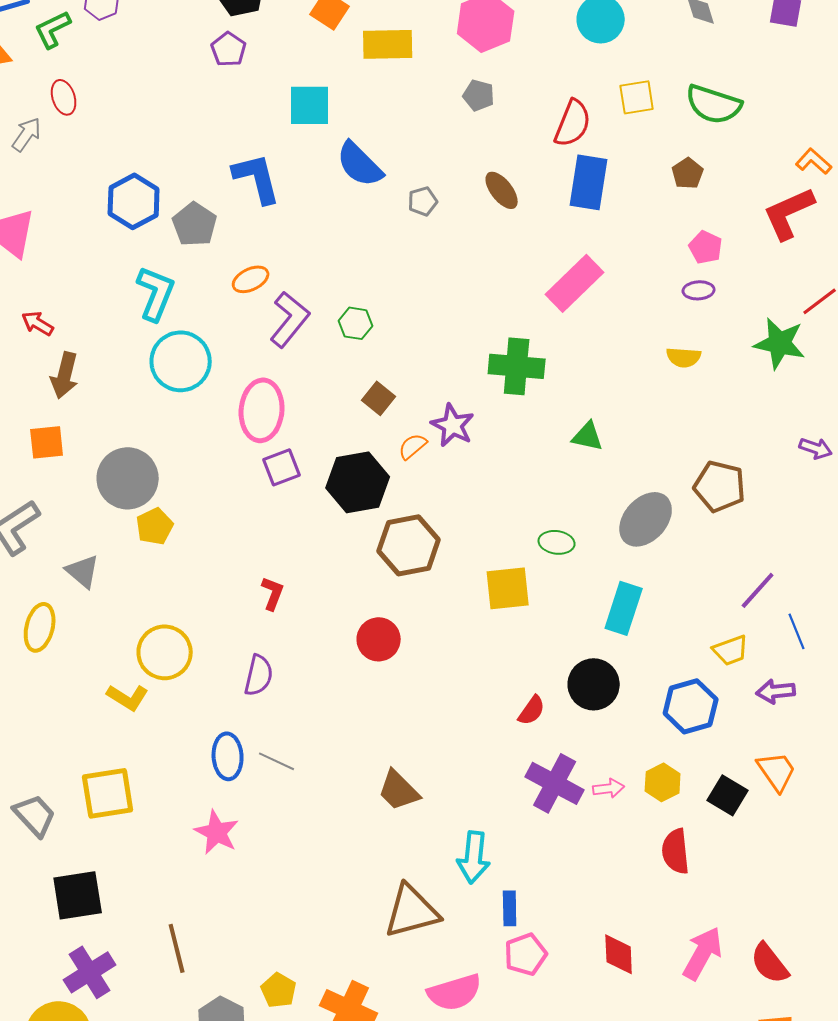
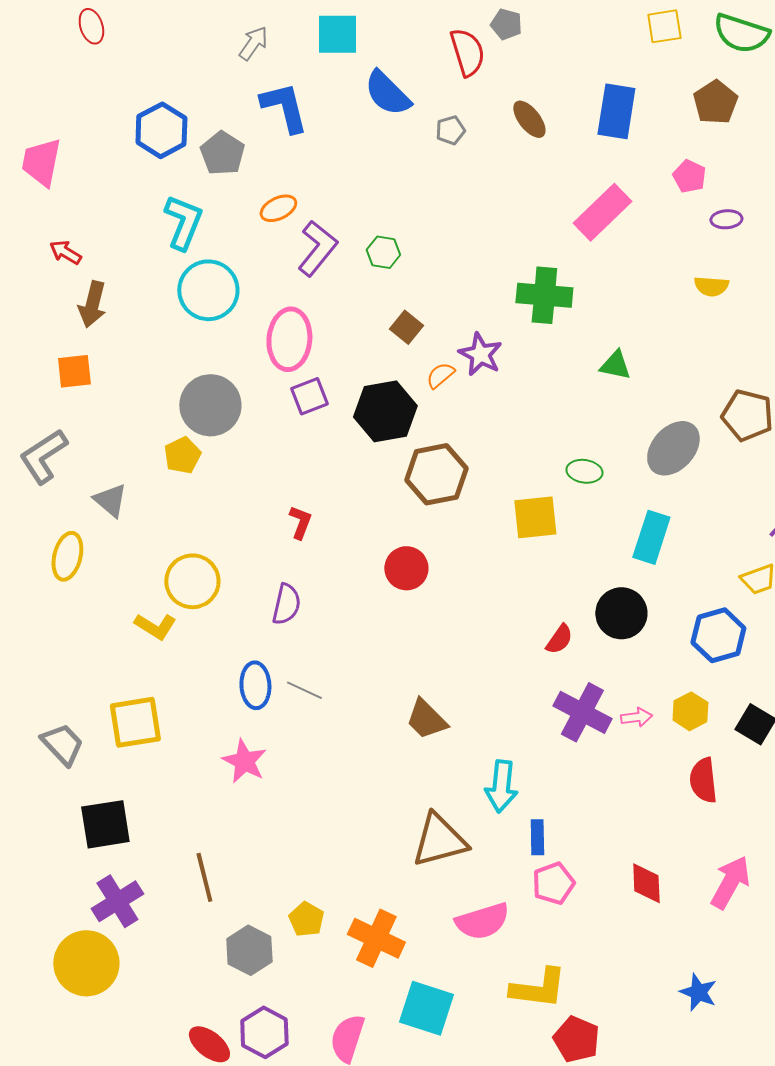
red semicircle: (573, 123) -> (467, 52), moved, turned -39
gray arrow: (27, 134) -> (253, 43), moved
brown pentagon: (688, 173) -> (715, 102), size x1.4
pink pentagon: (706, 247) -> (689, 176), moved
gray circle: (128, 478) -> (210, 405), moved

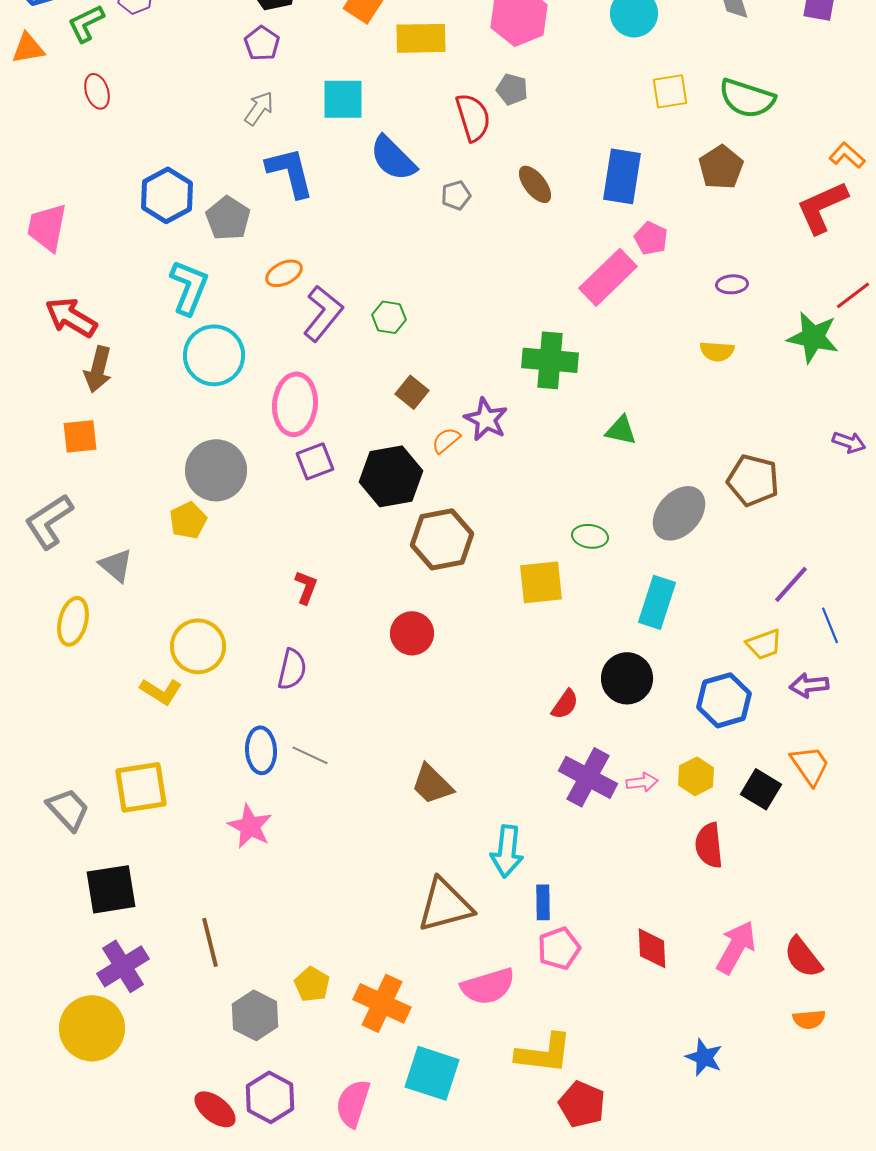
pink pentagon: (689, 176) -> (651, 238), moved
red arrow: (65, 252) -> (71, 317), size x1.6

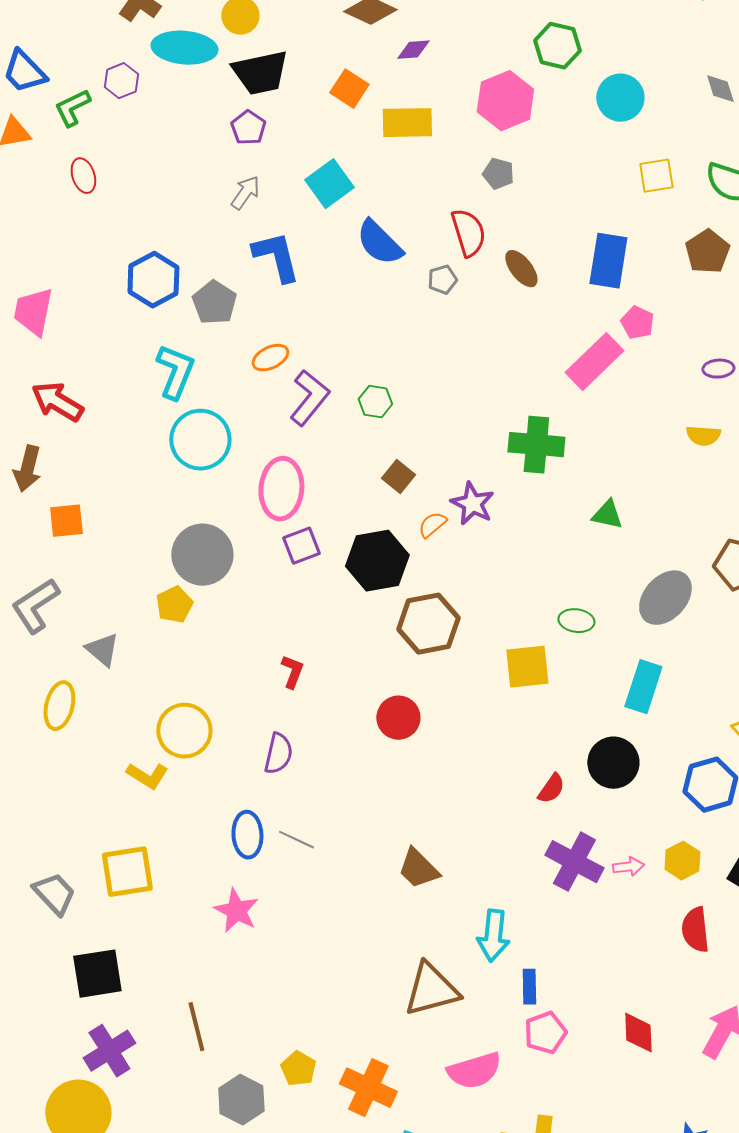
cyan square: (343, 99) -> (329, 184), turned -36
red semicircle: (473, 117) -> (468, 233), moved
brown arrow: (98, 369) -> (27, 469), moved

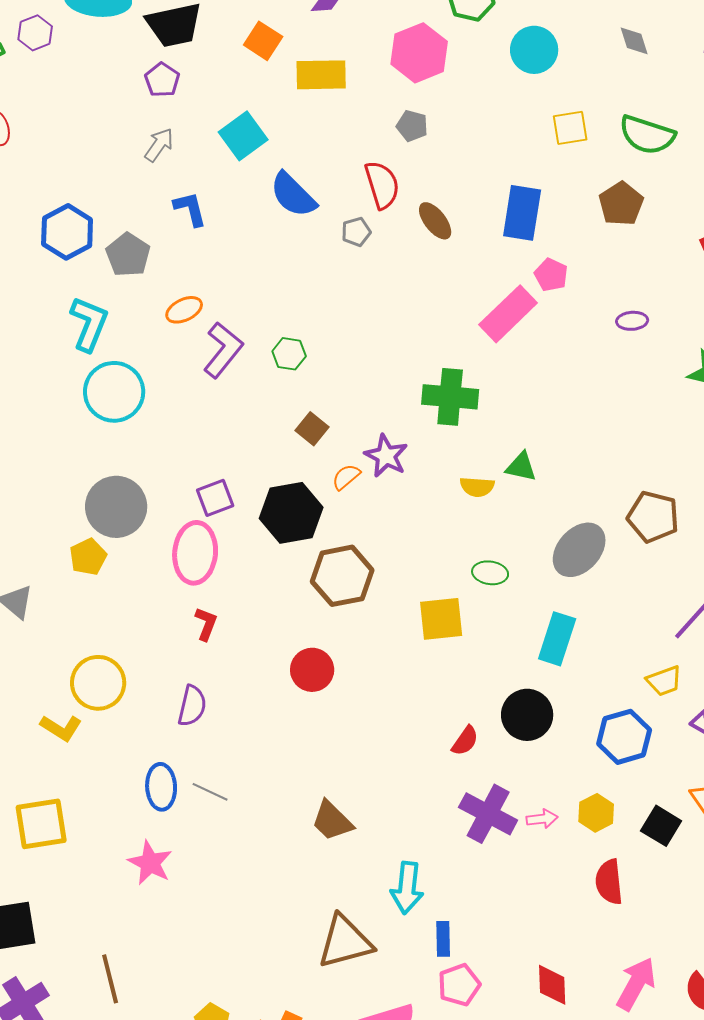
blue L-shape: (276, 257) -> (190, 209), size x0.7
yellow semicircle: (703, 436) -> (477, 487), moved
pink ellipse: (281, 489) -> (195, 553), moved

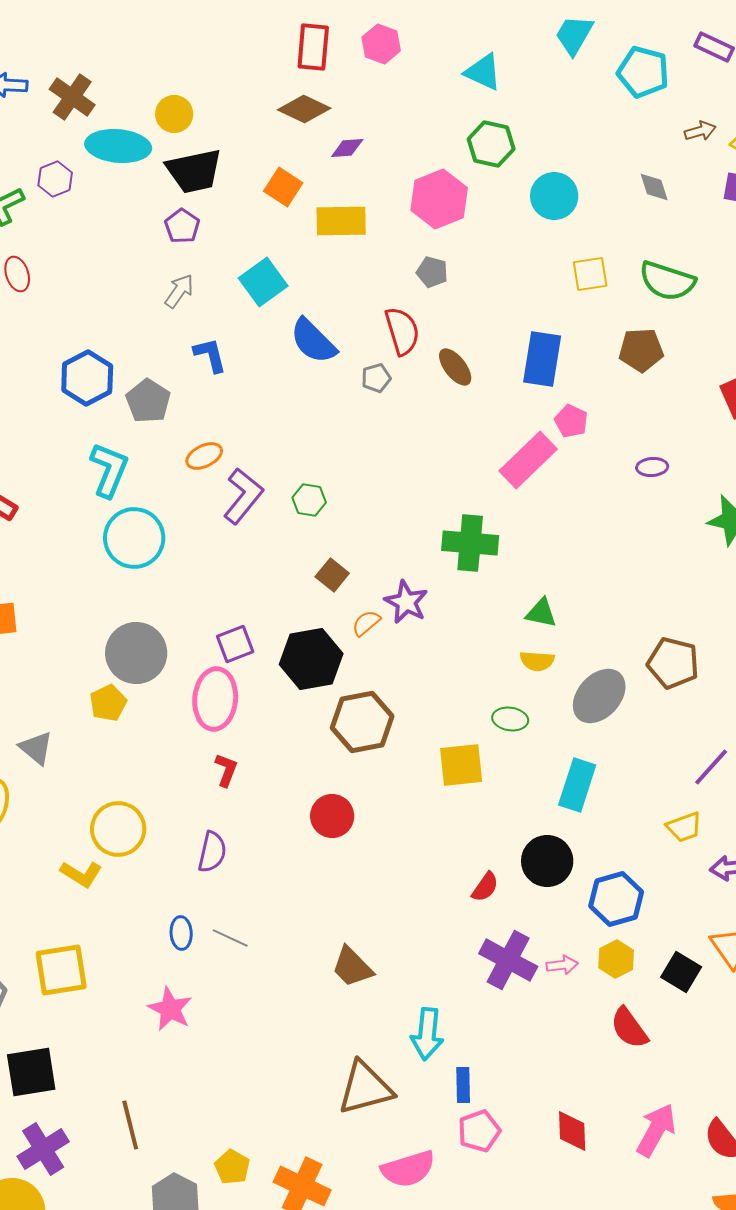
brown pentagon: (621, 204) -> (641, 350), turned 30
yellow semicircle: (477, 487) -> (537, 661), moved
blue hexagon: (624, 737) -> (616, 899), moved
blue ellipse: (161, 787) -> (181, 933), size x0.7
red semicircle: (609, 882) -> (629, 1028), turned -30

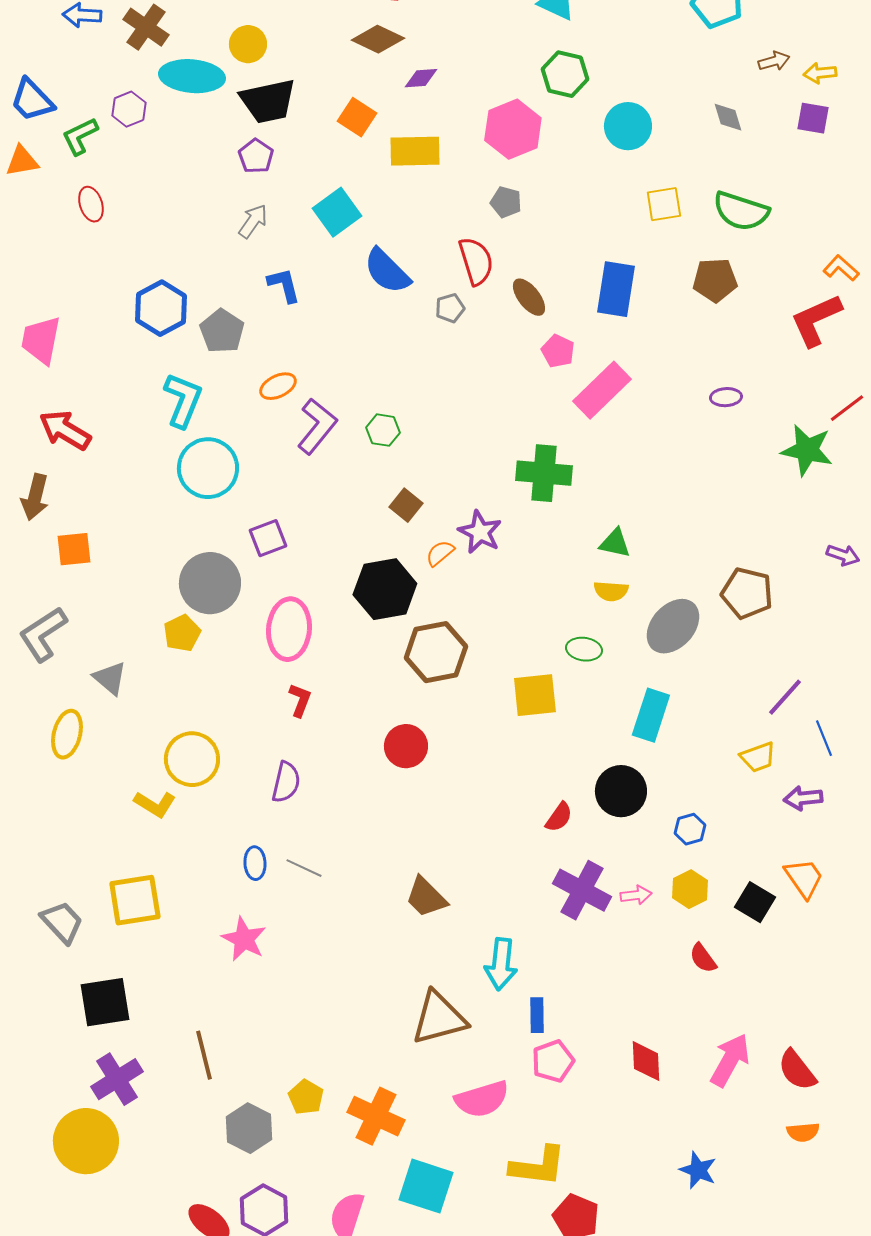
pink pentagon: (571, 421) -> (558, 351), moved
purple square: (235, 644) -> (268, 538), moved
blue hexagon: (616, 899) -> (690, 829), size x0.6
red semicircle: (629, 1028) -> (703, 958), size x0.7

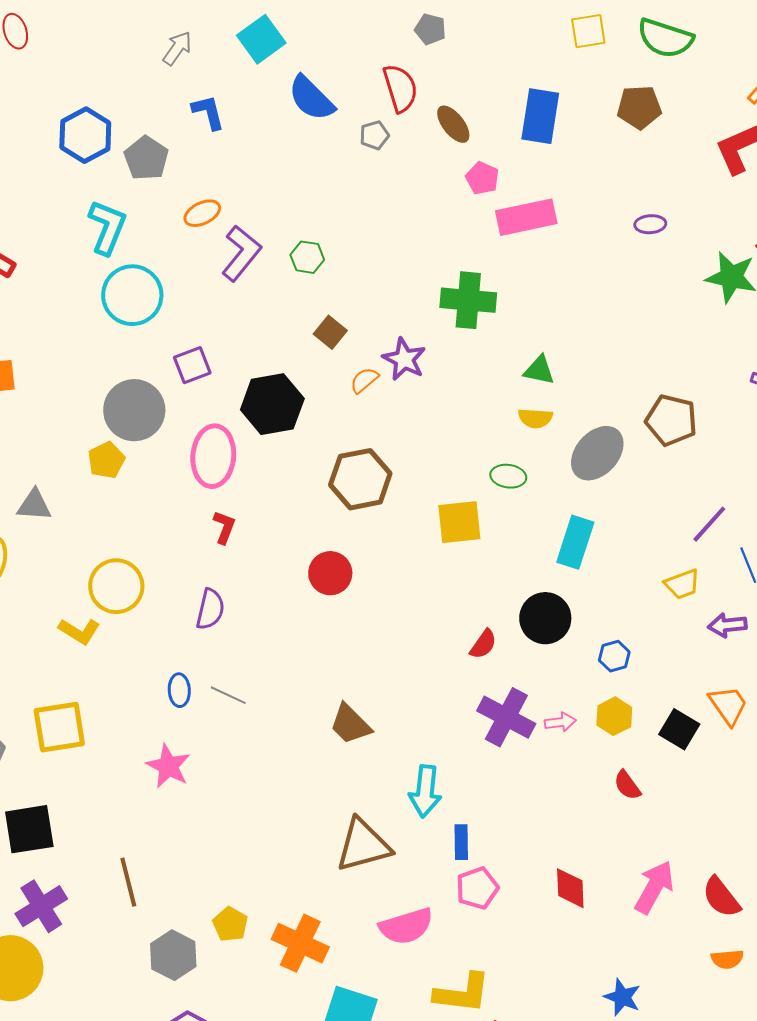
pink rectangle: (602, 390) -> (526, 217), turned 32
black hexagon: (385, 589) -> (272, 404), moved
gray triangle: (110, 678) -> (34, 505), turned -36

